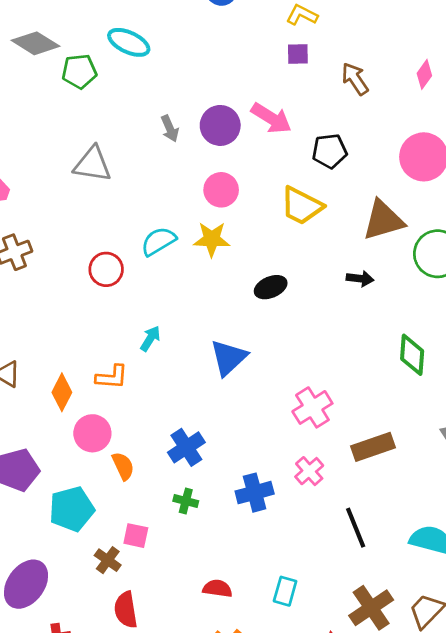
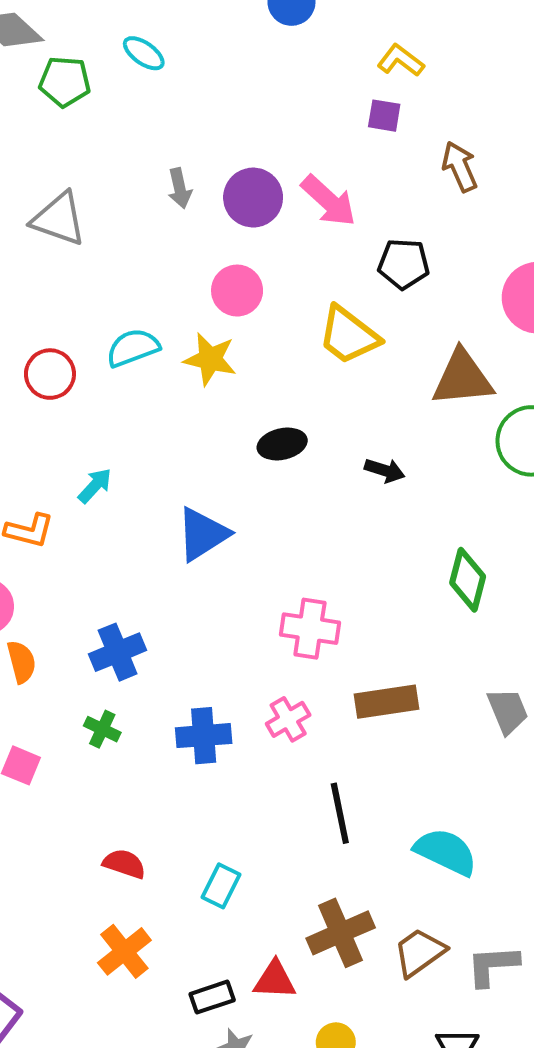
cyan ellipse: (129, 42) -> (144, 53), size x0.7
black arrow: (360, 279) -> (385, 470), moved
pink cross: (312, 407) -> (310, 629), turned 30

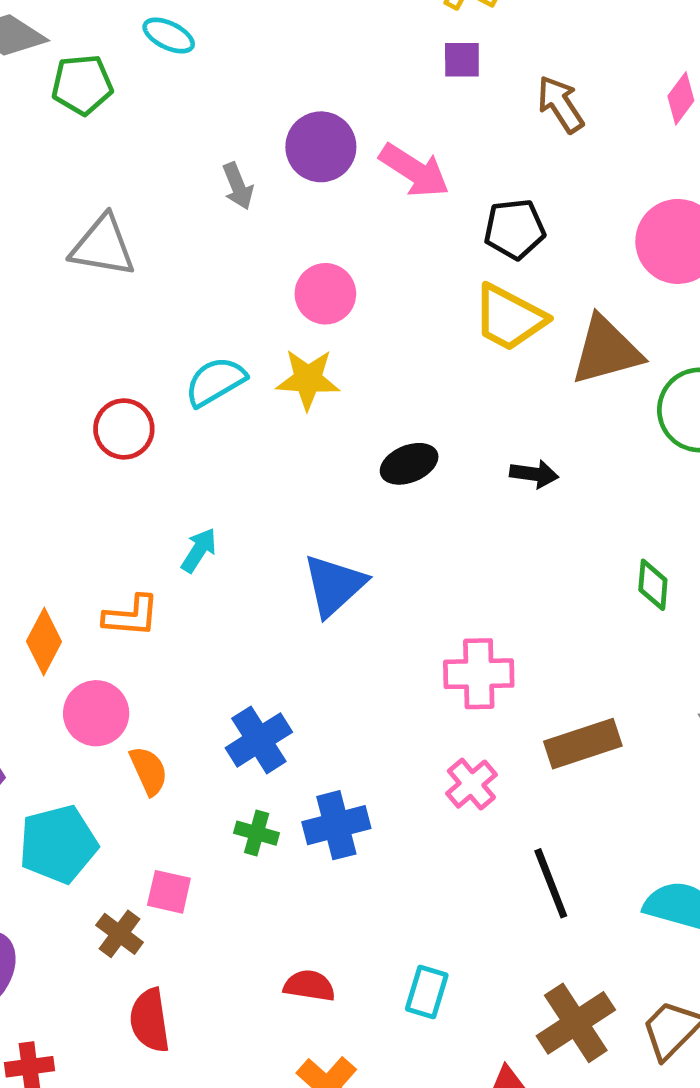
purple circle: (253, 198) -> (321, 147), moved
yellow trapezoid: (349, 335) -> (509, 318), moved
green diamond: (468, 580) -> (653, 585), size x0.7
blue cross: (204, 736) -> (336, 825), moved

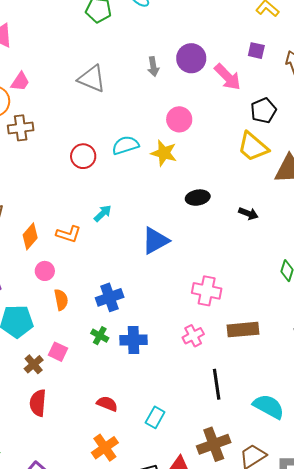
purple square: (462, 60) -> (256, 51), moved
black pentagon: (515, 229) -> (263, 111), turned -30
pink circle: (96, 713) -> (45, 271), size x0.7

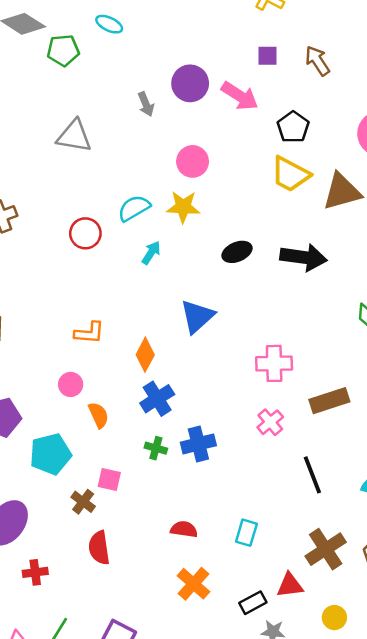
cyan arrow: (103, 213) -> (151, 253), moved
black arrow: (248, 214) -> (303, 257), size x1.8
orange diamond: (30, 236) -> (145, 355), moved

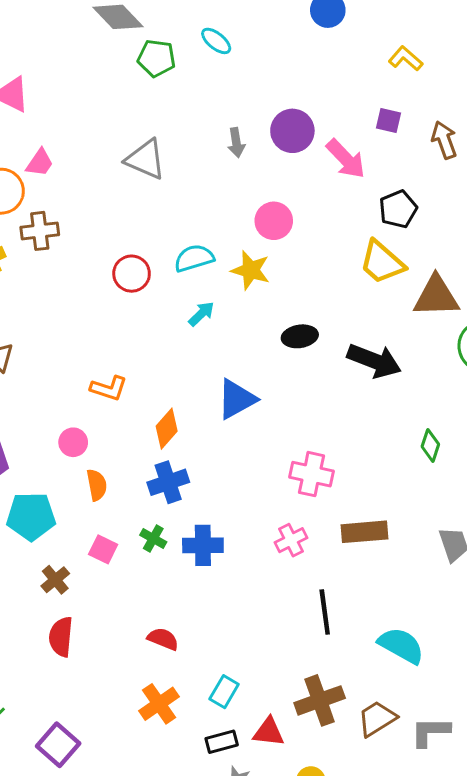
pink square: (109, 479) -> (103, 549), moved
cyan rectangle: (246, 533) -> (224, 692), moved

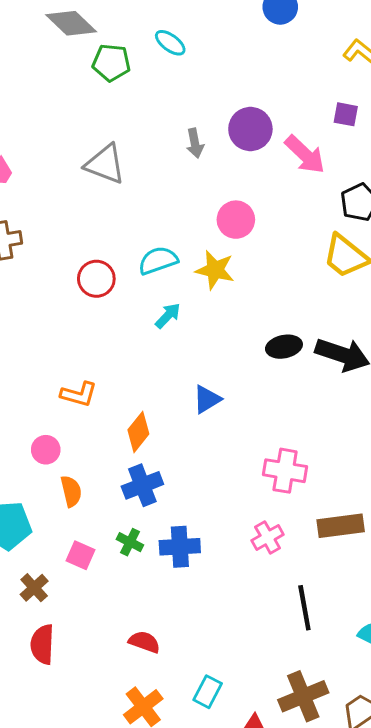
black ellipse: (300, 336) -> (284, 347), moved
blue triangle: (237, 399) -> (207, 399), size x0.7

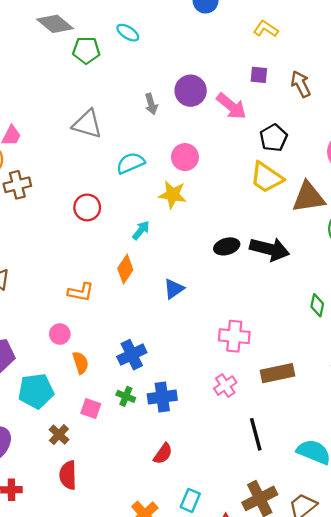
cyan semicircle: (158, 260) -> (130, 163), moved
orange diamond: (138, 432) -> (125, 269), moved
red semicircle: (144, 642) -> (163, 454), moved, turned 110

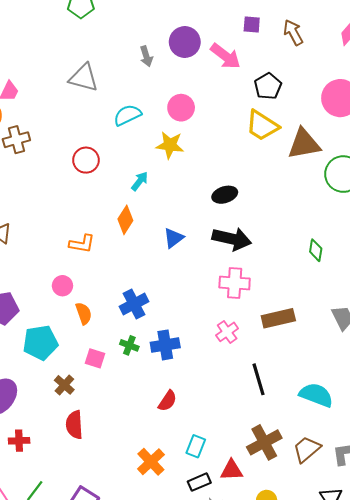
black arrow: (270, 249) -> (232, 239), moved

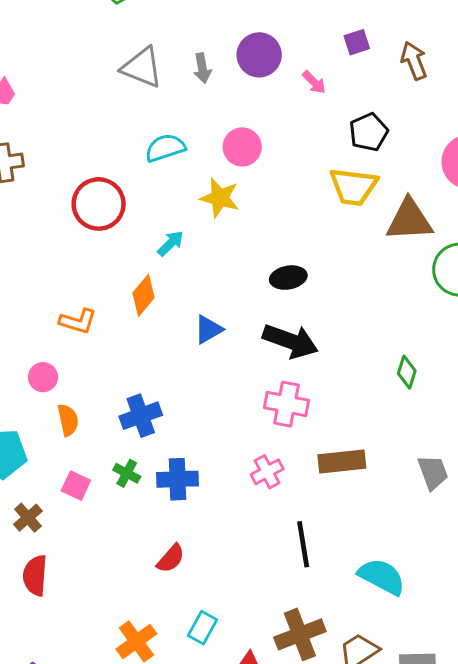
purple square: (252, 25) -> (357, 42), turned -30
pink arrow: (225, 56) -> (314, 82), size x0.6
gray triangle: (84, 78) -> (142, 67), moved
yellow trapezoid: (262, 126) -> (353, 187), turned -33
red circle: (86, 160) -> (99, 204), size x1.4

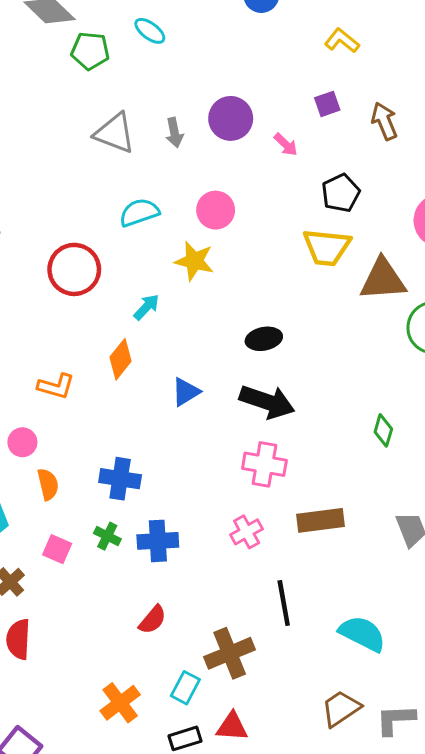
blue cross: (141, 416) -> (120, 479), turned 30
brown cross: (300, 634) -> (230, 653), moved

